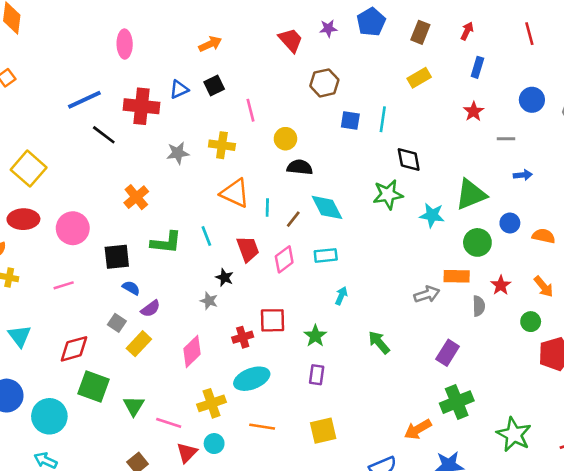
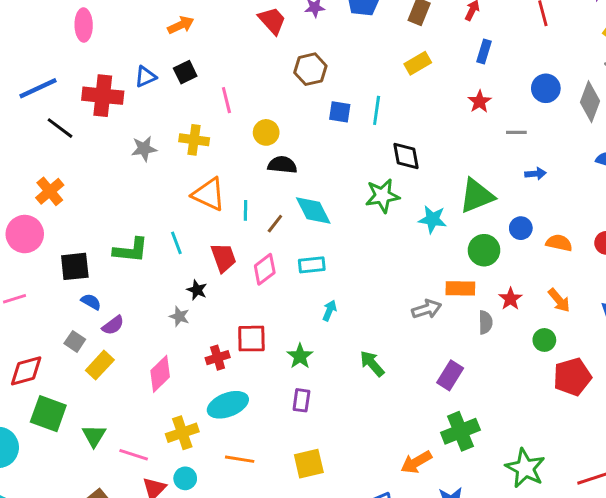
orange cross: (136, 197) -> (50, 191), moved

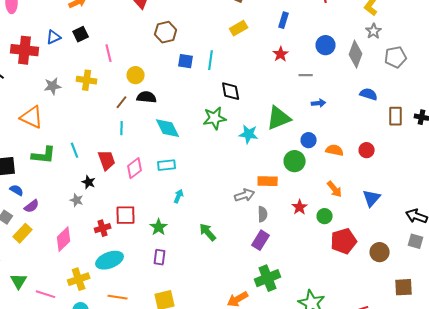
orange triangle: (209, 194) -> (32, 117), moved
brown line: (275, 224) -> (122, 102), moved
green circle: (484, 250) -> (295, 161), moved
red star: (510, 299) -> (300, 207), moved
gray semicircle: (485, 322) -> (263, 214), moved

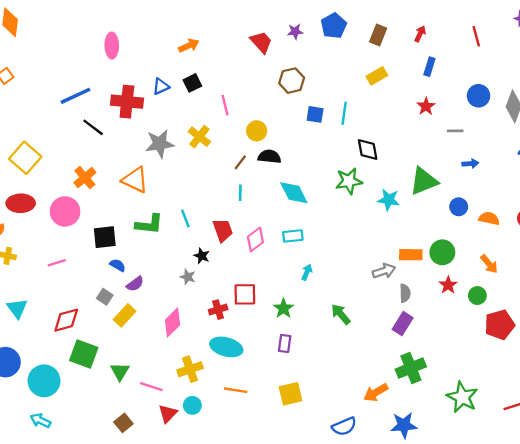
yellow cross: (87, 80) -> (199, 137), turned 30
gray star: (53, 86) -> (160, 144), size x1.4
green circle: (295, 161) -> (442, 252), moved
cyan ellipse: (110, 260) -> (226, 347), turned 36

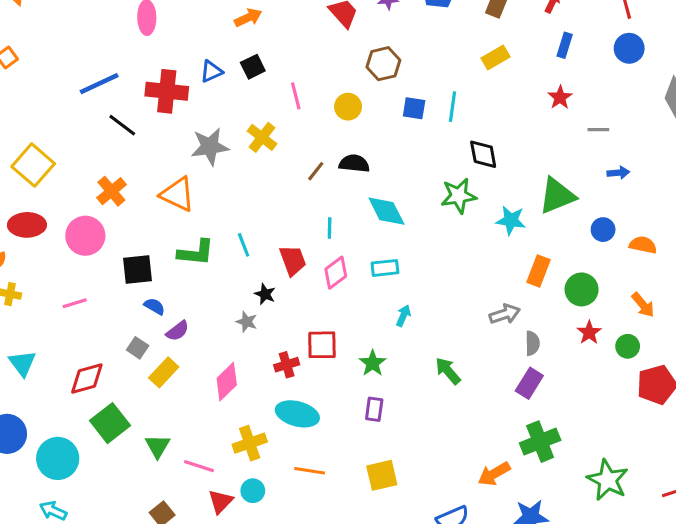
blue circle: (479, 96) -> (629, 48), moved
yellow circle: (257, 131) -> (348, 107), moved
cyan line: (240, 193) -> (330, 228), moved
orange rectangle: (411, 255) -> (539, 271), moved, turned -70
green square: (84, 354) -> (110, 423), turned 32

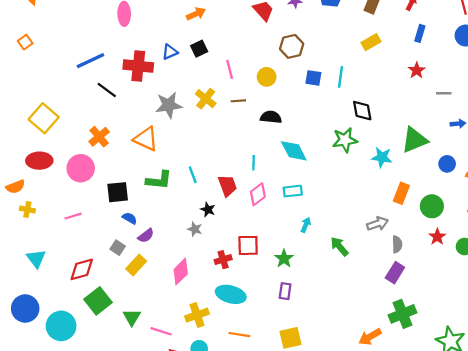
brown line: (316, 171) -> (238, 101), moved, turned 48
green arrow: (448, 371) -> (339, 247), moved

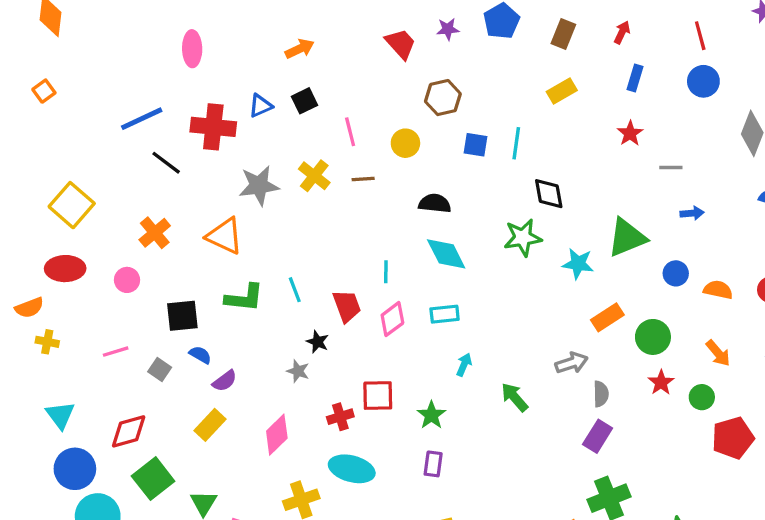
black semicircle: (271, 117) -> (435, 203), moved
pink circle: (81, 168) -> (127, 280), size x0.6
orange rectangle: (401, 193) -> (607, 317), turned 36
gray square: (118, 248) -> (160, 369), moved
blue circle: (25, 308) -> (75, 469), moved

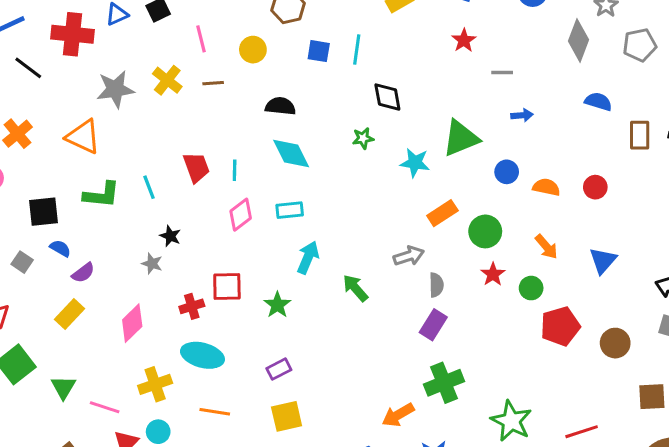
green star: (523, 238) -> (363, 138), size x0.6
red trapezoid: (347, 306) -> (196, 167), moved
cyan arrow: (464, 365) -> (308, 257), size x1.5
purple rectangle: (433, 464) -> (279, 369), moved, turned 55

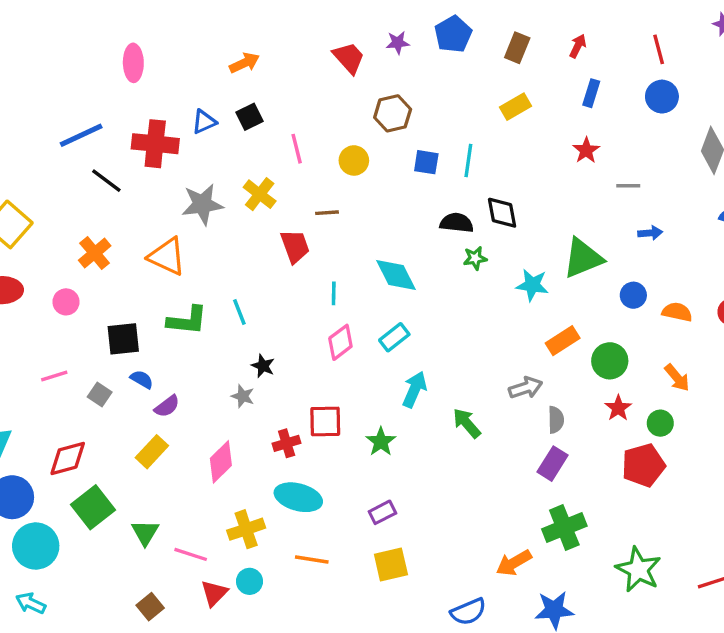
brown line: (213, 83) -> (327, 213), moved
black semicircle: (280, 106) -> (457, 223), moved
red trapezoid: (196, 167) -> (295, 246), moved
cyan rectangle: (290, 210) -> (394, 337), turned -32
red pentagon: (560, 326) -> (643, 465), moved

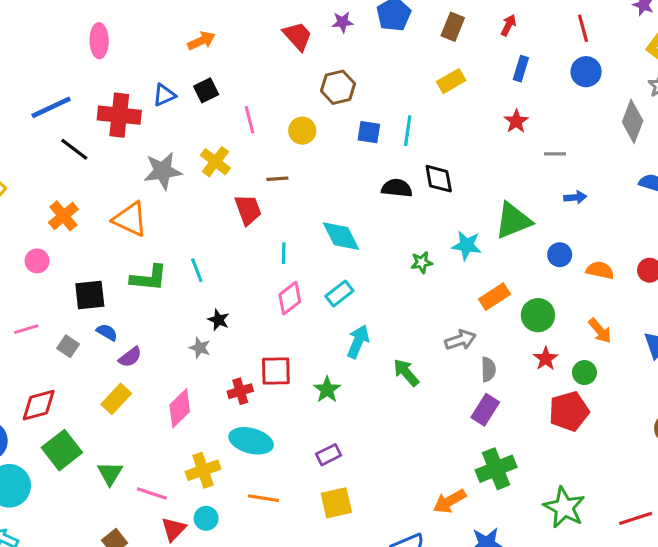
green star: (475, 258) -> (422, 262), moved

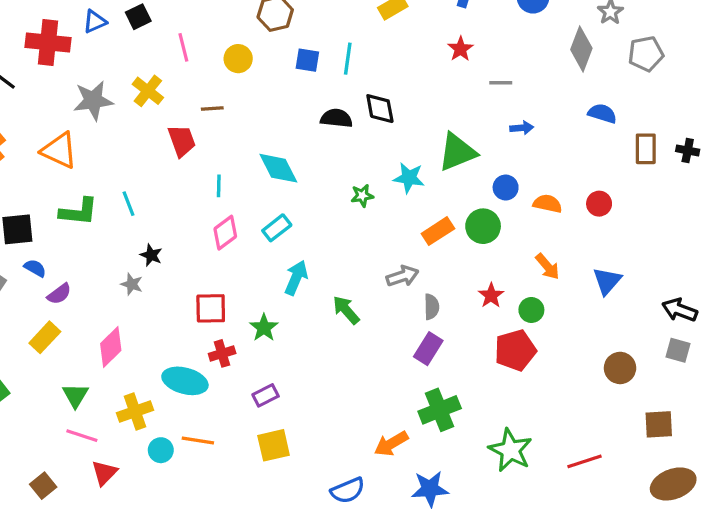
green circle: (538, 315) -> (483, 226), moved
red cross: (240, 391) -> (222, 353), moved
green triangle: (110, 473) -> (75, 395), moved
cyan circle: (206, 518) -> (161, 450), moved

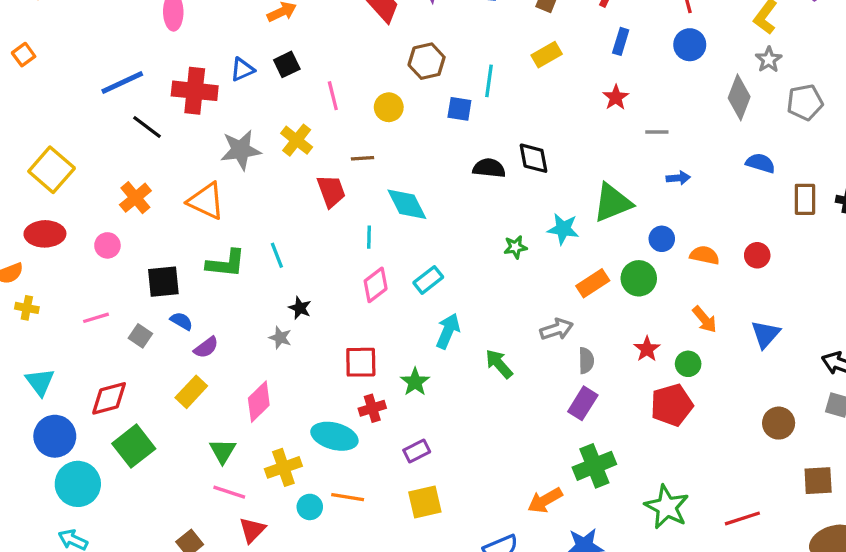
cyan line: (348, 59) -> (489, 81), moved
cyan diamond: (278, 168) -> (407, 204), moved

